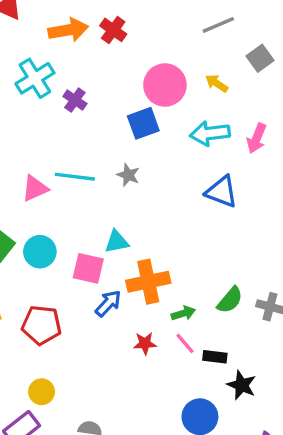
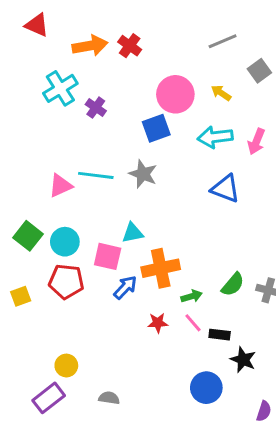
gray star: (128, 175) -> (143, 174), size x1.4
red pentagon: (42, 325) -> (66, 282), moved

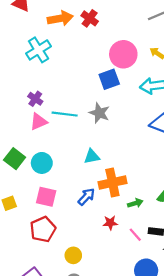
purple cross: (96, 108) -> (35, 99), moved
pink square: (108, 256) -> (46, 197), moved
red pentagon: (66, 282) -> (43, 229), moved, turned -30
pink line: (193, 323) -> (135, 235), moved
yellow circle: (66, 366) -> (73, 255), moved

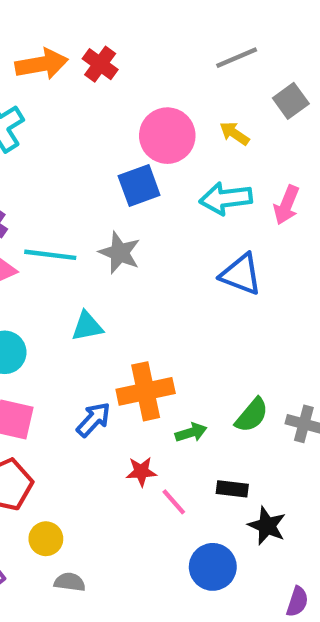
cyan triangle: (92, 156) -> (87, 326), moved
pink line: (135, 235) -> (174, 502), moved
yellow circle: (73, 255) -> (46, 539), moved

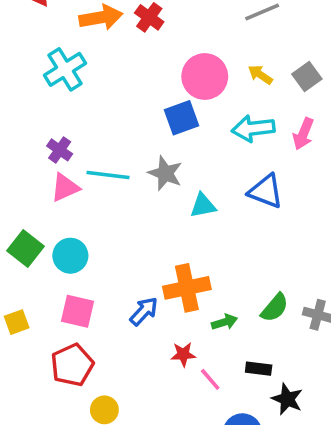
gray square: (291, 101) -> (307, 76), moved
cyan triangle: (87, 326) -> (203, 206), moved

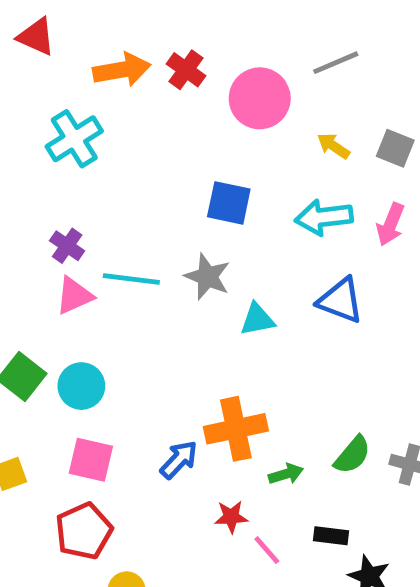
pink circle: (205, 76) -> (260, 98), moved
gray square: (307, 76) -> (395, 148), turned -32
blue square: (181, 118) -> (229, 203), turned 32

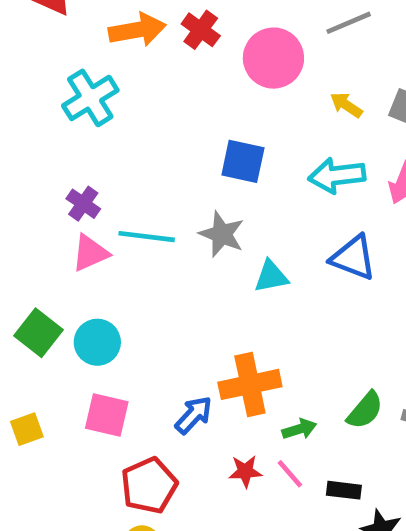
red pentagon: (84, 531) -> (149, 485), moved
pink line: (267, 550) -> (290, 474), moved

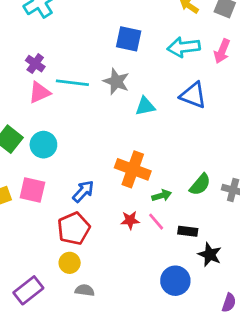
orange cross: (250, 384) -> (133, 169), turned 32
pink square: (107, 415) -> (32, 190), moved
blue arrow: (194, 415) -> (83, 191), moved

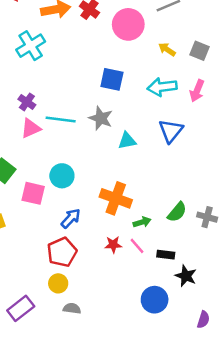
blue triangle: (193, 95) -> (171, 131), turned 48
cyan circle: (43, 145) -> (62, 176), moved
pink square: (32, 190) -> (33, 193), moved

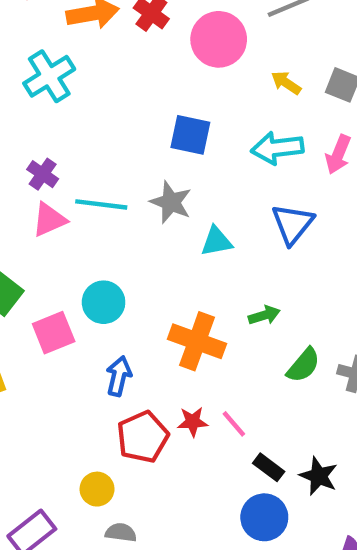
pink square: (33, 193) -> (54, 333), turned -35
blue arrow: (71, 218) -> (119, 376), turned -30
green arrow: (142, 222) -> (264, 315), moved
red pentagon: (62, 252) -> (143, 437), moved
black rectangle: (166, 255) -> (269, 467), moved, turned 30

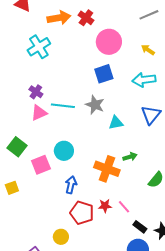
pink circle: (219, 39) -> (109, 42), moved
blue square: (190, 135) -> (104, 74), turned -30
green arrow: (264, 315) -> (130, 157), moved
red pentagon: (143, 437) -> (82, 213), turned -30

